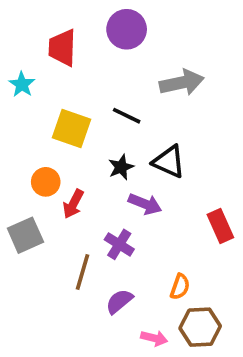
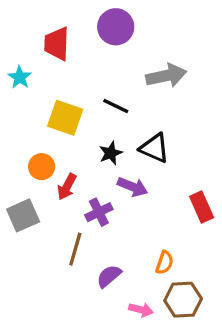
purple cross: (119, 244) -> (99, 212), moved, turned 32

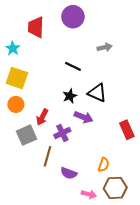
gray arrow: (166, 76) -> (105, 47), size x0.6
yellow square: (65, 118) -> (17, 78), moved
orange circle: (42, 167) -> (16, 104), moved
gray square: (23, 215) -> (26, 135), moved
purple semicircle: (109, 276) -> (69, 173), turned -119

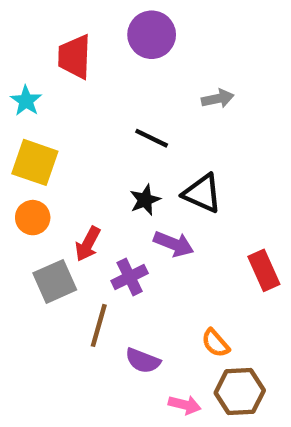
orange semicircle: (104, 165) -> (215, 343), turned 120

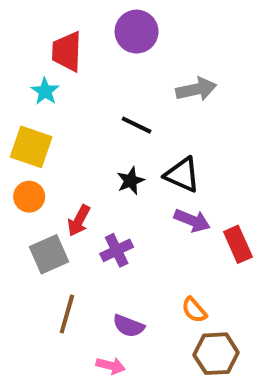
gray arrow: (218, 99) -> (196, 89), size x1.4
cyan star: (26, 101) -> (45, 91), moved
purple arrow: (174, 244) -> (192, 221), moved
brown line: (99, 325) -> (67, 314), moved
pink arrow: (185, 405) -> (111, 366), moved

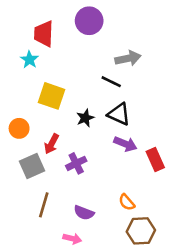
black line: (137, 125) -> (111, 82), moved
yellow square: (31, 147) -> (52, 96), moved

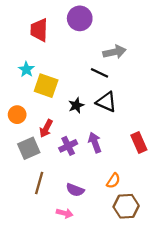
cyan star: (29, 60) -> (26, 69), moved
purple arrow: (125, 144) -> (95, 142), moved, turned -132
orange semicircle: (127, 202) -> (113, 181), turned -105

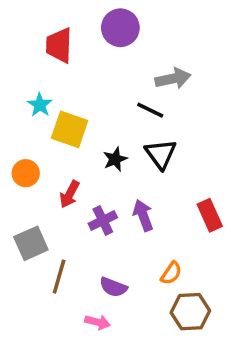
black triangle: (106, 102) -> (161, 154), turned 30
gray square: (29, 148) -> (31, 243), moved

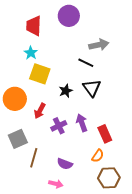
cyan star: (40, 105) -> (31, 53), moved
orange circle: (26, 173) -> (15, 99), size x1.5
red rectangle: (210, 215) -> (105, 134), moved

